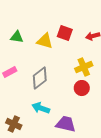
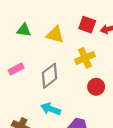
red square: (65, 33) -> (87, 25), moved
yellow cross: (84, 67) -> (85, 58), moved

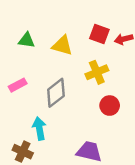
cyan arrow: (51, 109) -> (39, 129), moved, turned 60

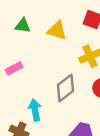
gray diamond: (56, 93) -> (66, 88), moved

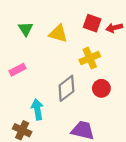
green triangle: (23, 26) -> (26, 29), turned 49

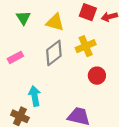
gray diamond: (66, 88) -> (54, 53), moved

